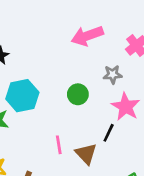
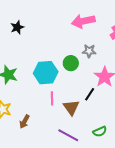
gray star: (113, 74) -> (89, 51), moved
cyan hexagon: (22, 96) -> (46, 73), moved

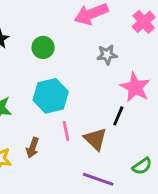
green circle: (71, 63) -> (43, 47), moved
brown arrow: (24, 122) -> (33, 148), moved

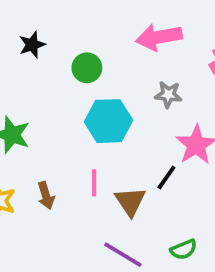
cyan hexagon: (51, 96) -> (109, 121), moved
brown arrow: (33, 148) -> (46, 196), turned -48

